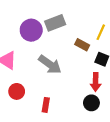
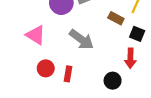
black circle: (91, 103) -> (113, 81), moved
red rectangle: (46, 105) -> (68, 74), moved

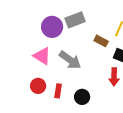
pink triangle: (36, 35) -> (42, 56), moved
black circle: (113, 81) -> (82, 97), moved

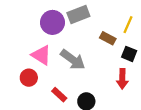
red circle: (38, 86) -> (29, 78), moved
red rectangle: (58, 91) -> (59, 95), turned -56

